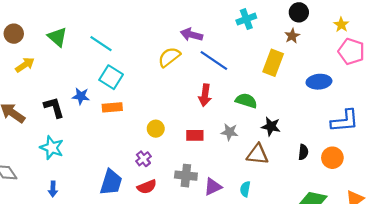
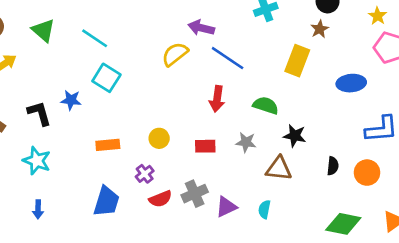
orange rectangle: (112, 107) -> (108, 145), moved
gray cross: (186, 176) -> (195, 194), turned -30
red semicircle: (147, 187) -> (160, 199), moved

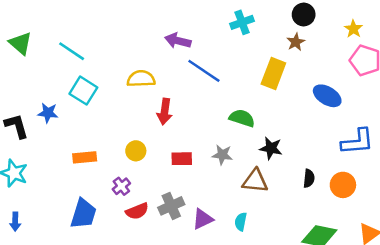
yellow semicircle: (175, 54) -> (141, 79), moved, turned 36
blue ellipse: (351, 83) -> (327, 96), turned 36
red arrow: (217, 99) -> (165, 112), moved

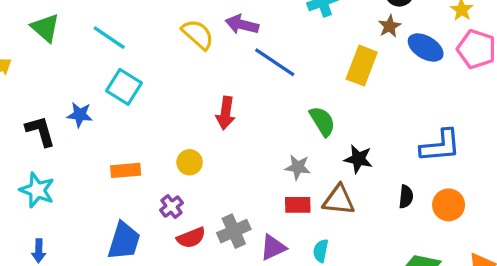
yellow semicircle: (141, 79) -> (198, 34), moved, turned 44
blue ellipse: (327, 96) -> (426, 48), moved
green semicircle: (242, 118) -> (322, 121), turned 40
blue L-shape: (357, 142) -> (440, 146), moved
red rectangle: (182, 159) -> (298, 205), moved

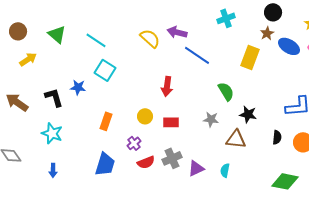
orange rectangle: (126, 170) -> (106, 121), turned -66
red rectangle: (298, 205) -> (171, 122), moved

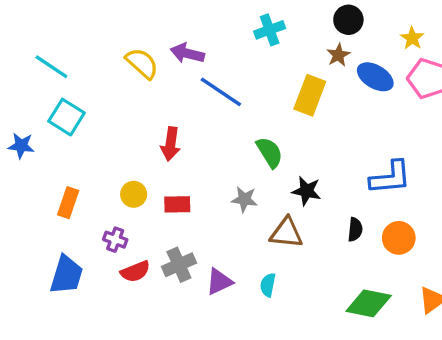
purple cross: (134, 143) -> (115, 240), turned -32

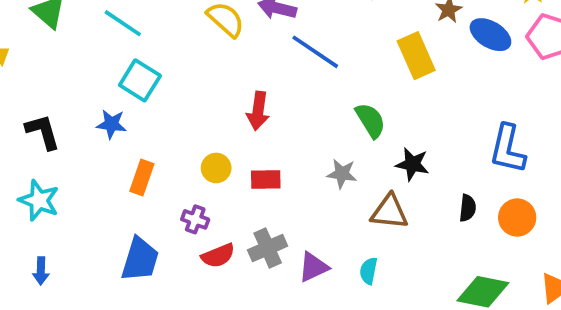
yellow rectangle: (310, 95) -> (416, 56), turned -45
blue star: (21, 146) -> (111, 124), moved
blue L-shape: (390, 178) -> (508, 149), turned 108

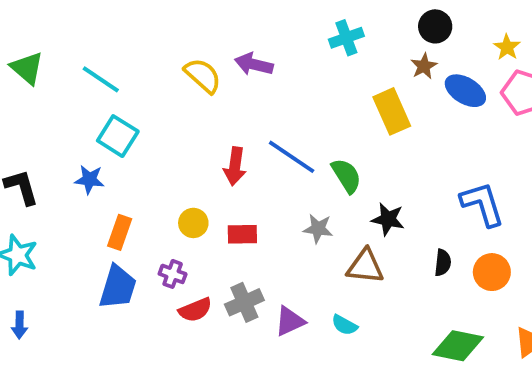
blue line: (315, 52) -> (292, 157), moved
blue L-shape: (508, 149) -> (482, 204), turned 150
blue trapezoid: (140, 259) -> (118, 287), moved
cyan semicircle: (369, 271) -> (344, 325), turned -72

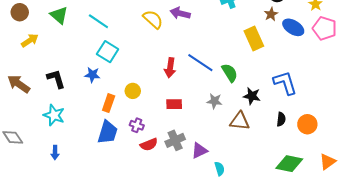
blue L-shape: (482, 204) -> (285, 83), moved
yellow circle: (193, 223) -> (133, 91), moved
cyan semicircle: (344, 325) -> (220, 169), moved, turned -136

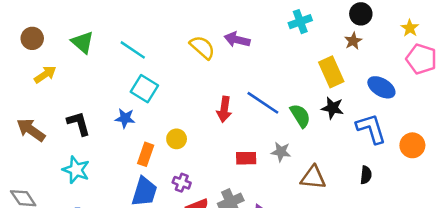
blue ellipse: (293, 27) -> (381, 87), moved
black star: (252, 96) -> (332, 108), moved
red rectangle: (174, 104) -> (246, 158), moved
orange circle: (307, 124) -> (412, 145), moved

